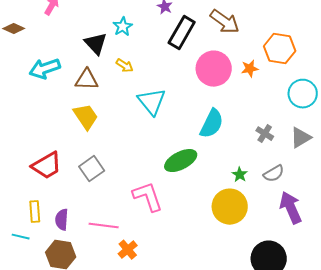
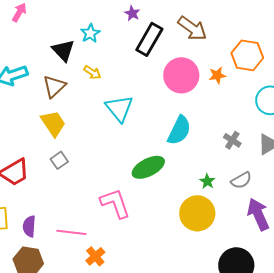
brown triangle: (87, 80) -> (54, 86), turned -45
gray square: (92, 169) -> (59, 160), moved, size x0.7

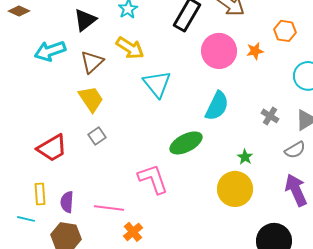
black triangle: (63, 50) -> (85, 20), moved, turned 35
orange hexagon: (247, 55) -> (285, 31), size x0.7
yellow arrow: (92, 72) -> (130, 48), size x1.6
gray semicircle: (241, 180) -> (295, 150), moved

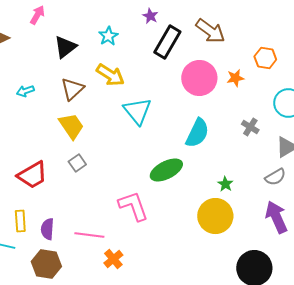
cyan arrow: (50, 51) -> (25, 91), moved, size x0.6
gray cross: (270, 116) -> (250, 127), moved

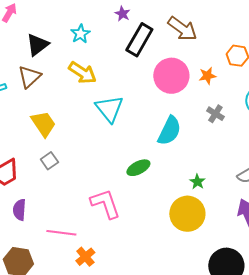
brown triangle: (72, 89) -> (29, 77), moved
gray cross: (250, 127) -> (215, 114), moved
green ellipse: (166, 170) -> (138, 168), size x0.7
purple semicircle: (47, 229) -> (19, 210), moved

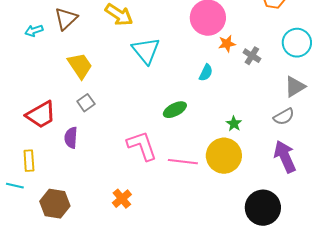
orange star: (207, 76) -> (227, 44), moved
cyan semicircle: (169, 131) -> (206, 73), size x0.6
purple semicircle: (19, 210) -> (71, 138), moved
pink line: (61, 233) -> (183, 162), moved

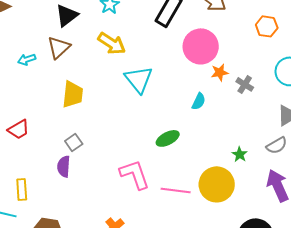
yellow trapezoid: (80, 66) -> (73, 94), turned 40
gray square: (86, 103) -> (74, 142), moved
red trapezoid: (41, 115) -> (19, 129), moved, size x0.7
green star: (234, 124) -> (240, 154), moved

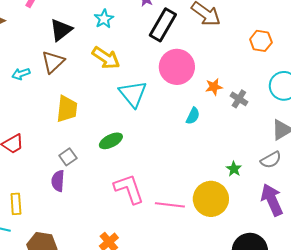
pink circle: (201, 46) -> (177, 67), moved
green ellipse: (168, 138) -> (111, 141), moved

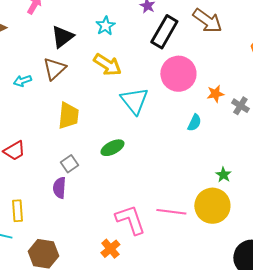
green star: (234, 169) -> (223, 175), moved
pink L-shape: (129, 189) -> (130, 220), moved

